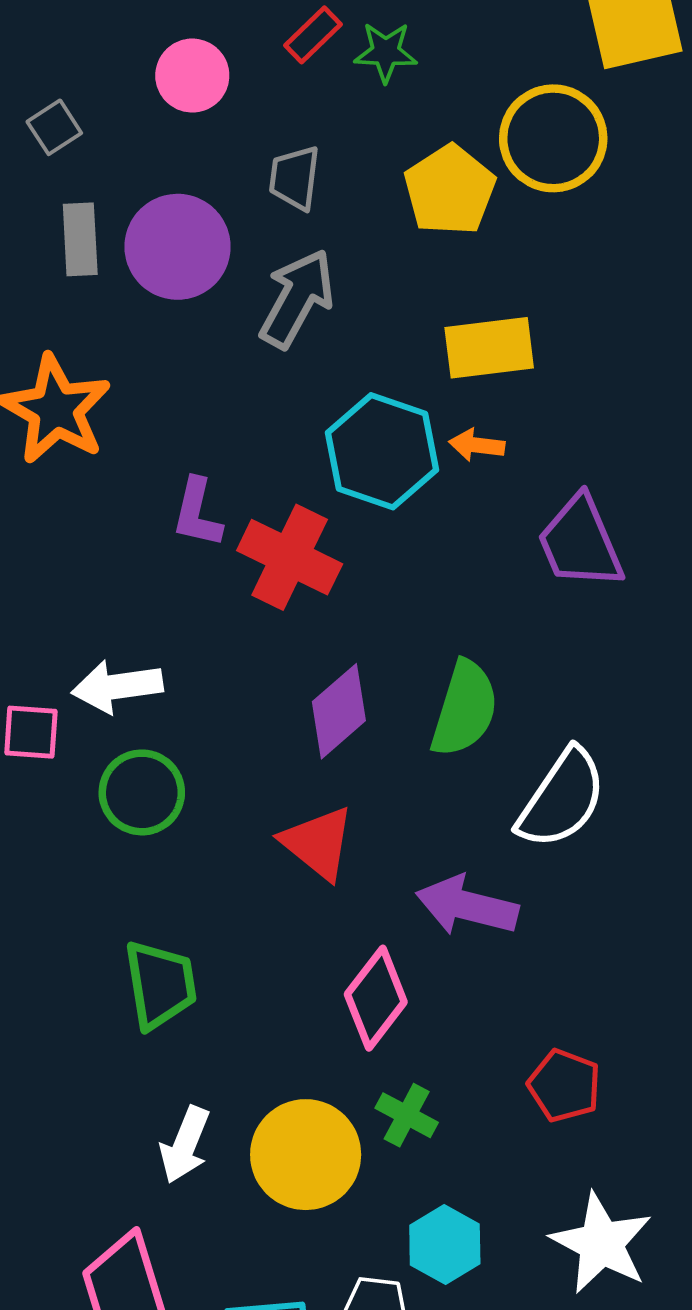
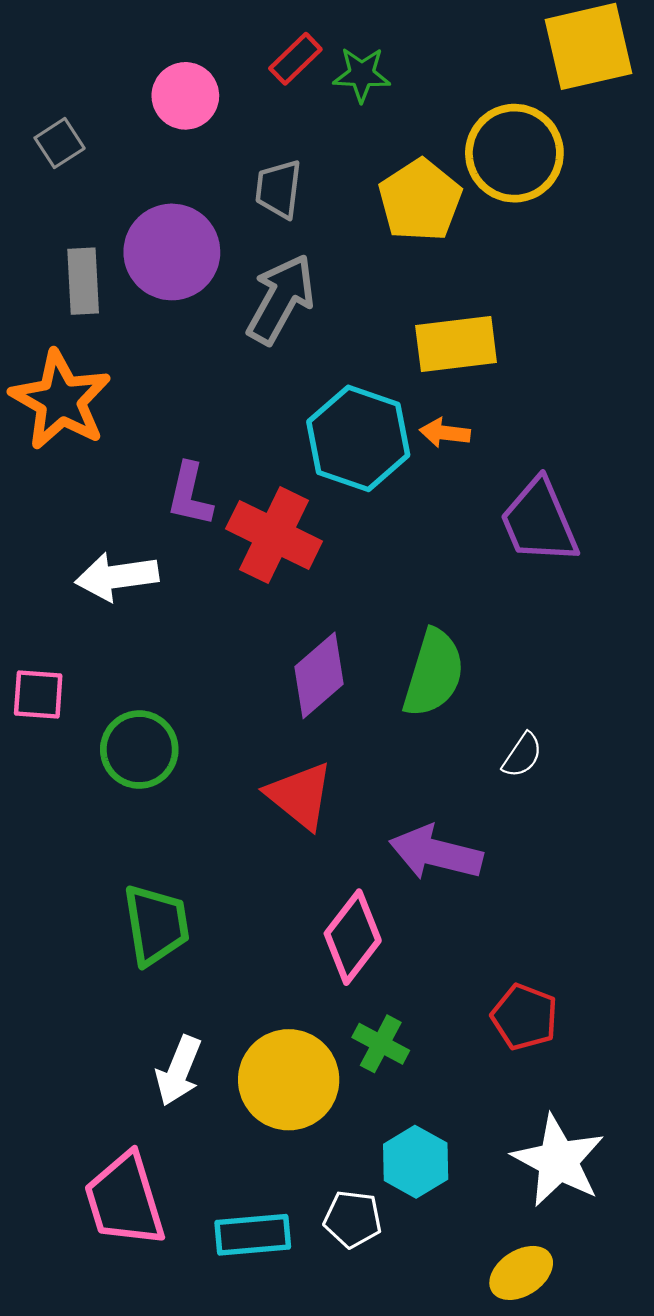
gray rectangle: (80, 239) -> (83, 281), moved
white arrow: (117, 687) -> (117, 577), moved
white semicircle: (562, 799) -> (522, 755), size x0.5

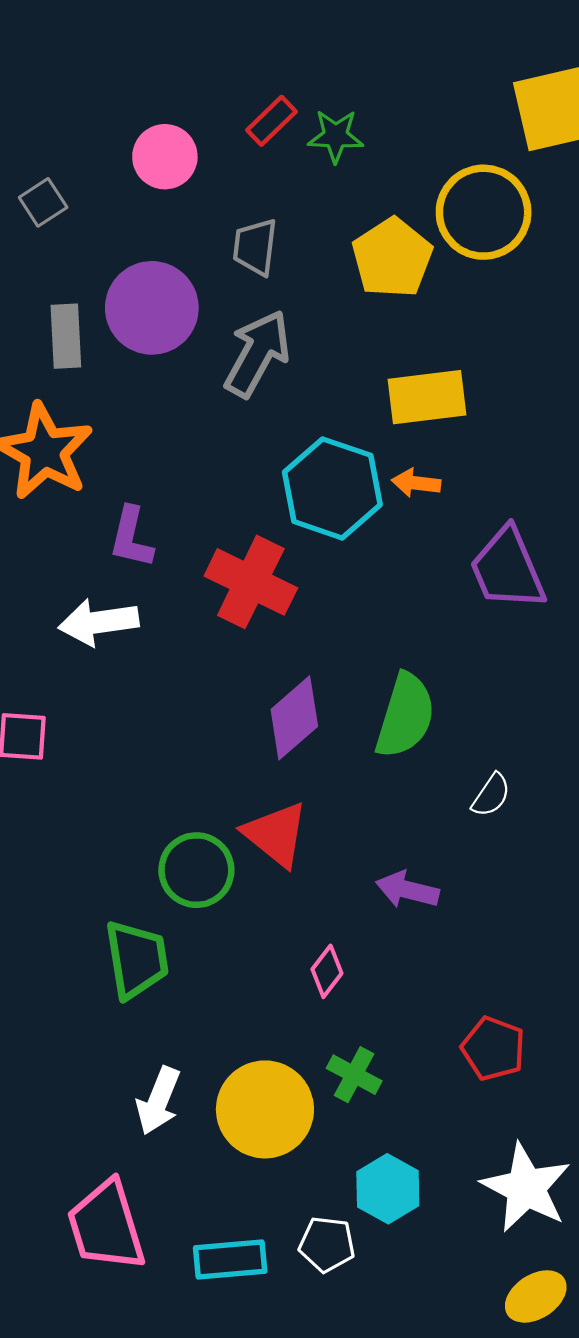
purple L-shape: (190, 495) -> (131, 537), moved
green circle: (139, 750) -> (196, 870), moved
purple arrow: (436, 853) -> (407, 890), size x0.7
pink diamond: (353, 937) -> (327, 971), size x0.6
yellow ellipse: (521, 1273) -> (536, 1296), moved

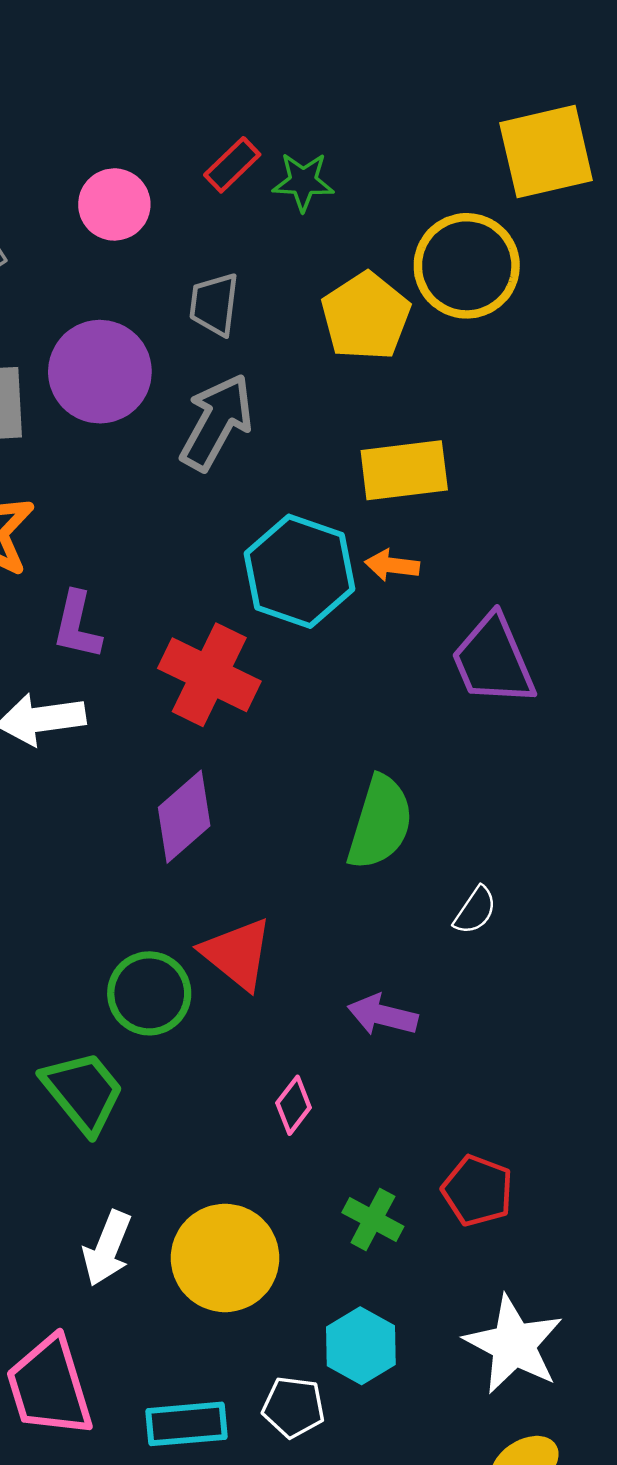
purple diamond: (294, 718) -> (184, 817), moved
green trapezoid: (137, 959) -> (83, 1092), turned -30
green cross: (354, 1075) -> (373, 1219), moved

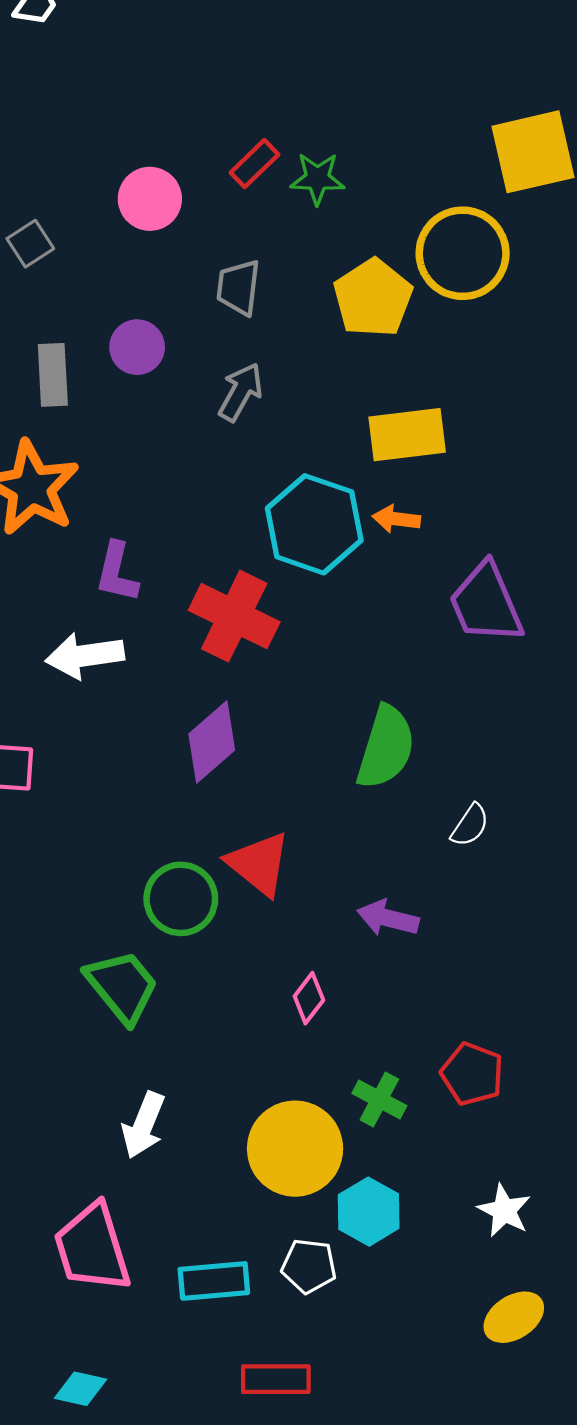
purple circle: (100, 372) -> (137, 347), size x0.6
gray arrow: (217, 422) -> (241, 392), size x0.7
yellow circle: (225, 1258) -> (295, 1149), moved
white star: (514, 1345) -> (504, 1210), size x0.6

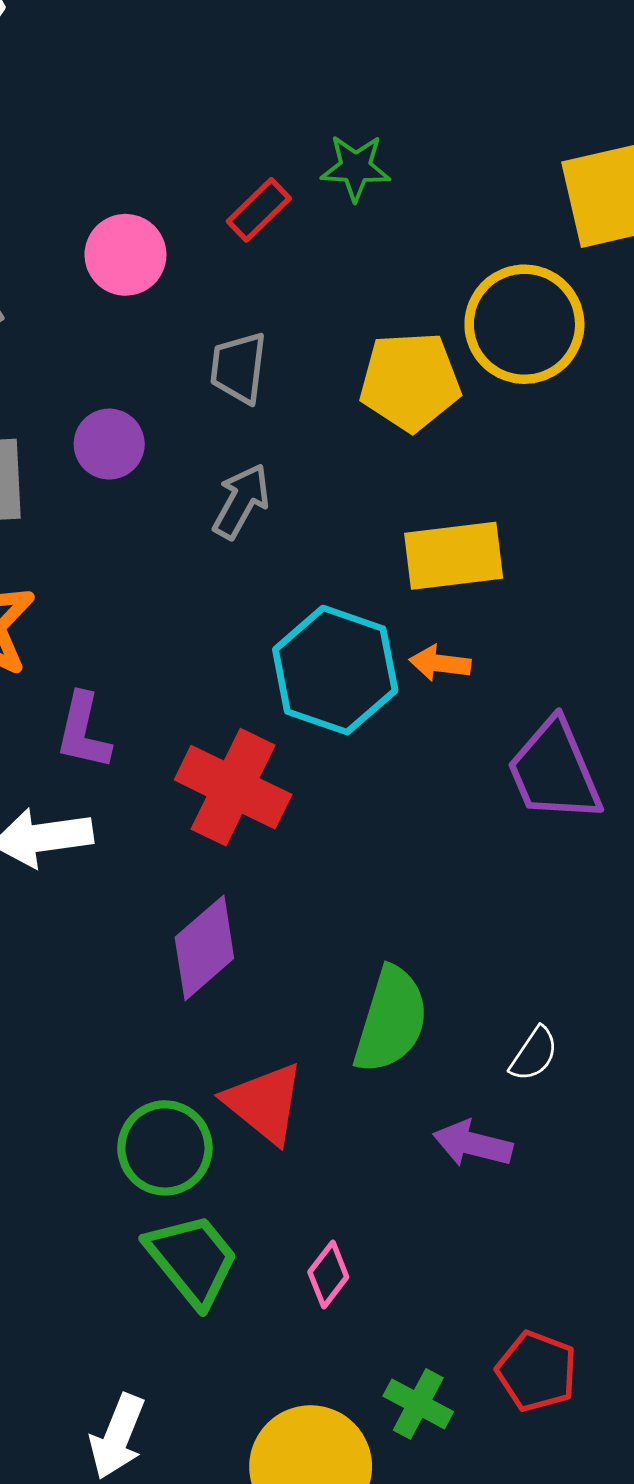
green star: (317, 179) -> (356, 168), moved
yellow pentagon: (373, 298) -> (410, 381), turned 30
green semicircle: (386, 747) -> (391, 1020), moved
purple arrow: (388, 918) -> (473, 1144), moved
green trapezoid: (122, 986) -> (192, 1260), moved

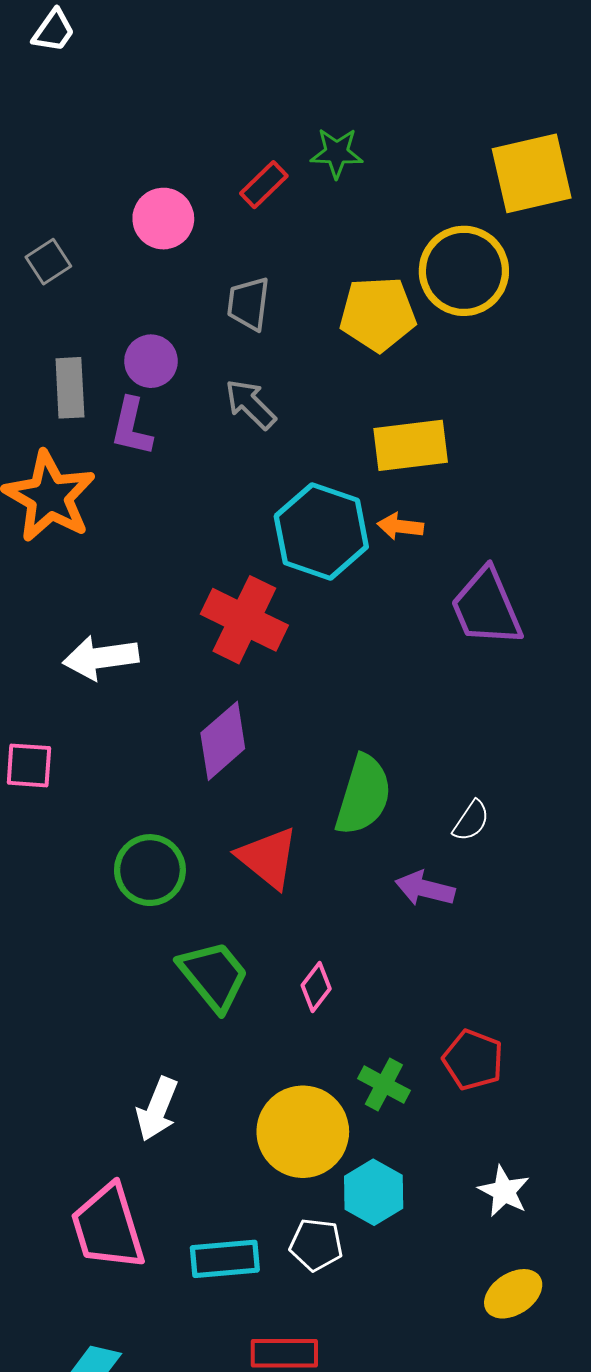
gray arrow: (241, 501) -> (251, 404), turned -74
purple L-shape: (83, 731) -> (131, 427), moved
green circle: (165, 1148) -> (150, 870), moved

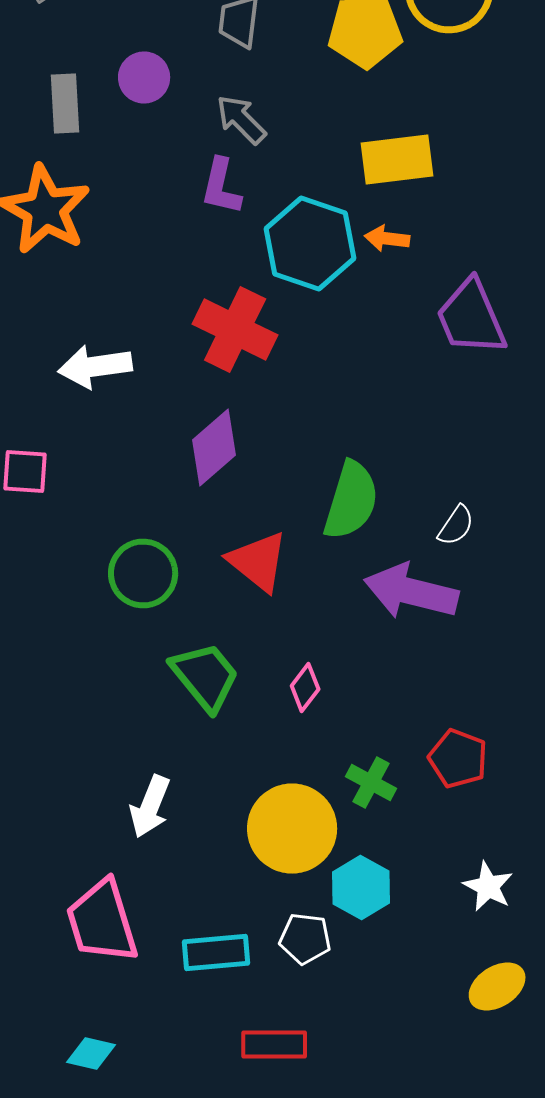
purple L-shape: (131, 427) -> (221, 186), moved
purple arrow: (425, 889) -> (411, 592), size x1.6

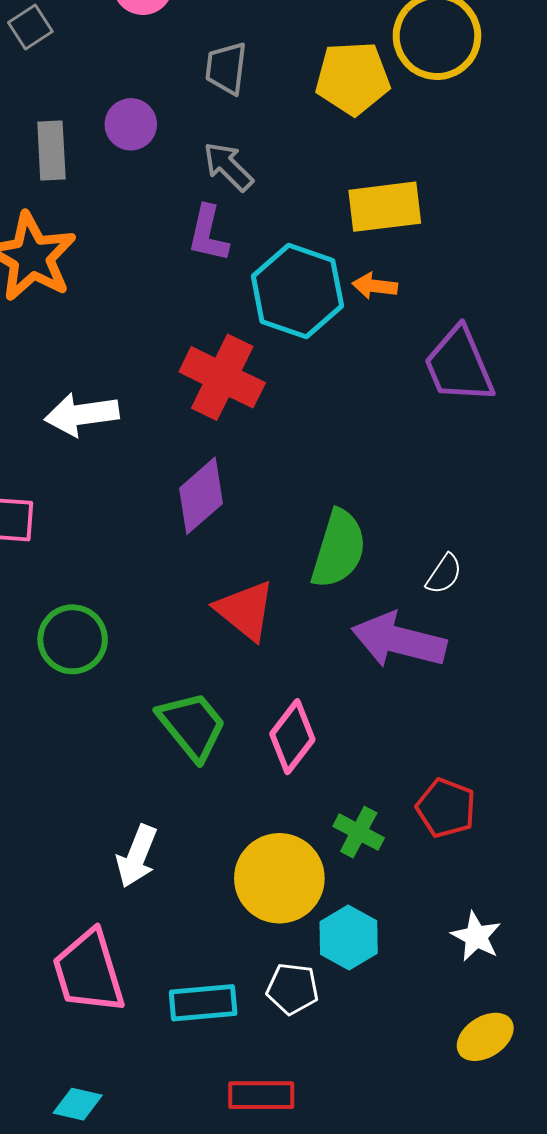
green circle: (143, 574) -> (73, 639), moved
pink diamond: (305, 688) -> (292, 737), size x1.5

